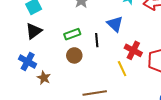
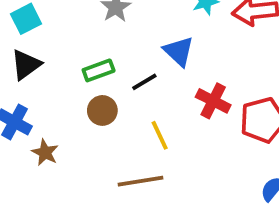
black line: (97, 40) -> (144, 82), turned 64
yellow line: (122, 69) -> (160, 135), moved

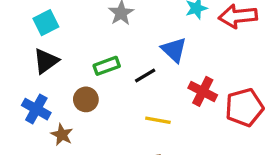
brown circle: (102, 110) -> (86, 99), moved
yellow line: (160, 135) -> (158, 120), turned -55

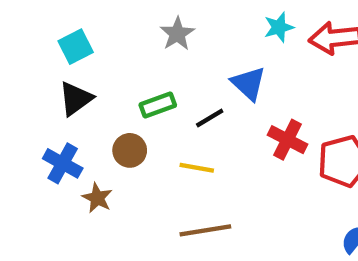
yellow line: (158, 120) -> (197, 168), moved

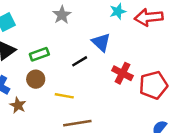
green rectangle: (158, 105) -> (39, 54), moved
yellow line: (197, 168) -> (64, 96), moved

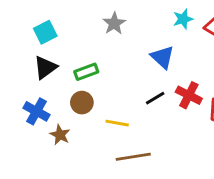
black line: (80, 61) -> (155, 98), moved

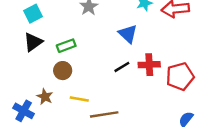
red cross: (189, 95) -> (149, 65), turned -30
blue cross: (36, 111) -> (24, 111), moved
yellow line: (117, 123) -> (79, 99), moved

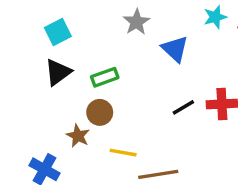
blue triangle: (128, 34) -> (175, 49), moved
brown star: (45, 97) -> (78, 136), moved

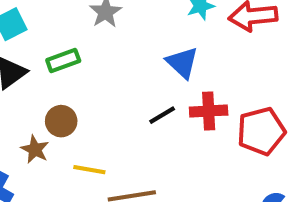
blue triangle: (175, 49) -> (182, 63), moved
green rectangle: (105, 77) -> (63, 61), moved

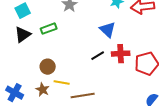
brown circle: (61, 121) -> (48, 67), moved
brown star: (35, 149) -> (43, 90), moved

